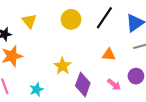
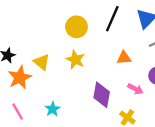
yellow triangle: (29, 21) -> (42, 62), moved
yellow star: (63, 66) -> (75, 60), moved

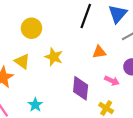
yellow circle: (76, 27) -> (31, 28), moved

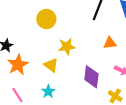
yellow star: (54, 57) -> (67, 47), turned -30
yellow triangle: (22, 61) -> (51, 65), moved

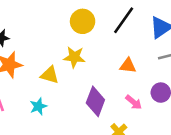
yellow circle: (46, 19) -> (83, 21), moved
yellow triangle: (51, 65) -> (50, 75), turned -35

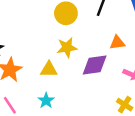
purple diamond: (95, 101) -> (95, 65), moved, turned 76

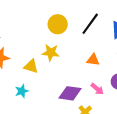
purple diamond: (95, 65) -> (70, 93), moved

